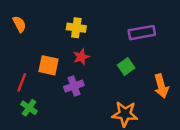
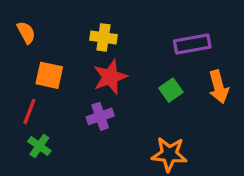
red star: (81, 57) -> (110, 77), size x1.5
orange square: (48, 65) -> (49, 75), moved
orange arrow: (161, 86) -> (219, 87), moved

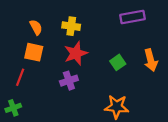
orange semicircle: (26, 33) -> (36, 27), moved
purple rectangle: (192, 44) -> (133, 17), moved
green cross: (39, 146) -> (13, 108), moved, turned 35

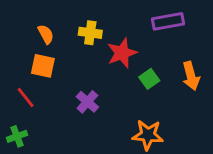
red star: (76, 53) -> (122, 53), moved
red line: (20, 77) -> (26, 98), turned -60
purple cross: (69, 81) -> (87, 102), turned -30

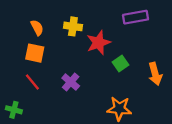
orange arrow: (191, 76) -> (155, 74), moved
red line: (26, 98) -> (32, 82), moved
green cross: (17, 136) -> (14, 110), turned 35

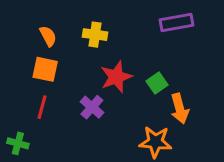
red star: (98, 43) -> (116, 77), moved
orange arrow: (155, 74) -> (180, 109), moved
red line: (32, 82) -> (42, 107), turned 54

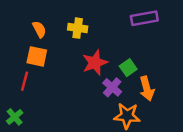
red line: (42, 107) -> (25, 81), moved
purple cross: (92, 107) -> (112, 87), moved
green cross: (18, 143) -> (15, 117), turned 35

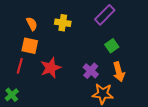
purple rectangle: (144, 18) -> (105, 15), moved, turned -35
red star: (95, 63) -> (51, 68), moved
green square: (128, 68) -> (112, 46), moved

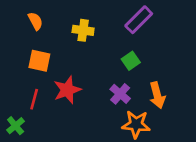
orange semicircle: (32, 24) -> (35, 21), moved
green square: (112, 46) -> (131, 61), moved
red line: (20, 66) -> (34, 99), moved

